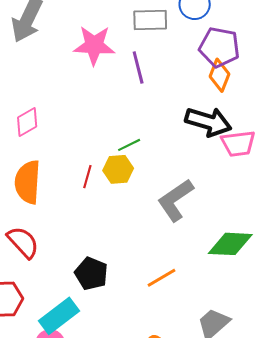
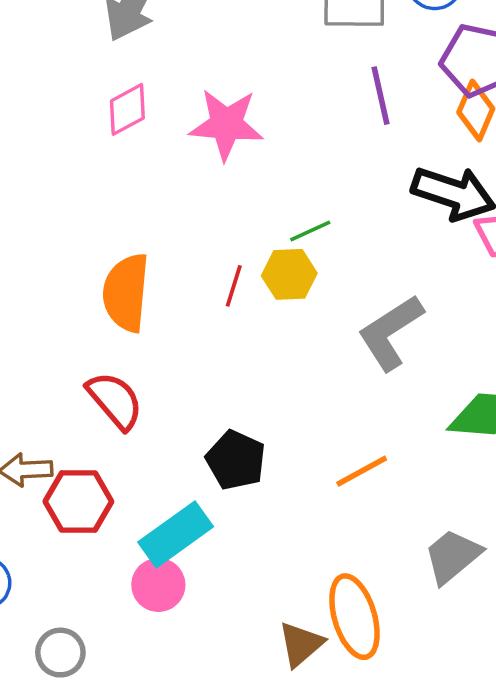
pink star: (94, 45) -> (226, 124), moved
purple line: (138, 68) -> (380, 96), moved
pink diamond: (27, 122) -> (127, 109), moved

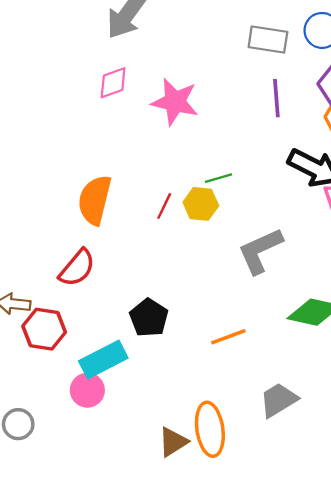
red semicircle: (115, 400) -> (77, 268), turned 72

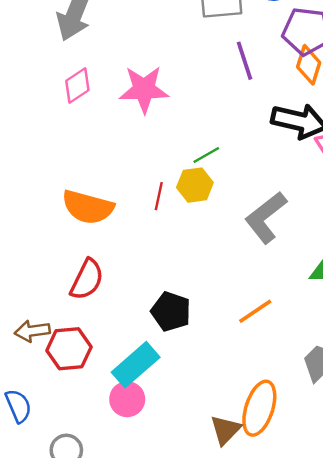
orange semicircle: (95, 200) -> (88, 207), turned -75
orange ellipse: (210, 429) -> (259, 408), turned 40

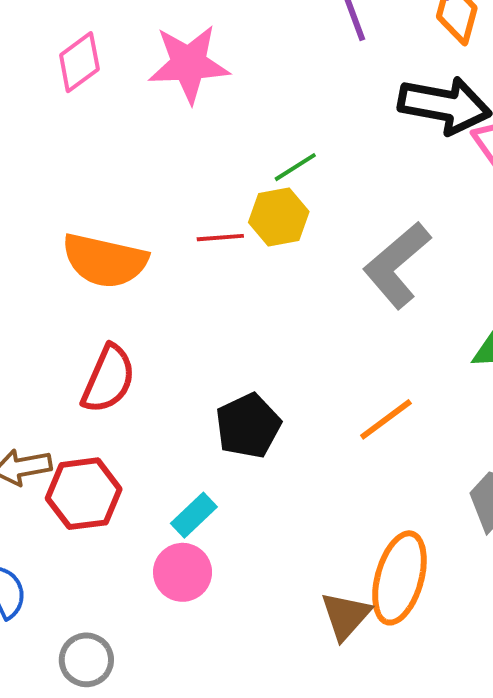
red line: (159, 196) -> (220, 238), turned 76
black pentagon: (171, 312) -> (248, 426), turned 30
cyan rectangle: (136, 365) -> (194, 515), size x0.6

